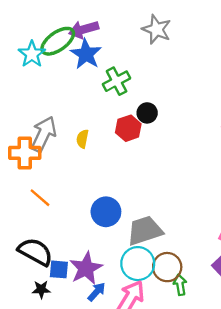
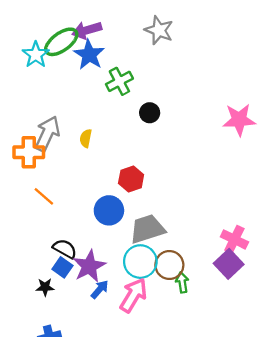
red hexagon: (128, 128) -> (131, 179), moved
black semicircle: (35, 252) -> (65, 249), moved, size x0.7
blue square: (59, 269) -> (62, 267), turned 30

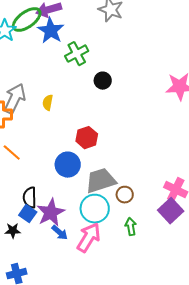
black semicircle: (65, 249) -> (30, 198), turned -120
brown circle: (169, 265) -> (125, 195), moved, size x0.7
blue arrow: (100, 289) -> (60, 233), turned 90

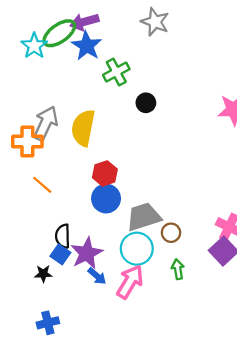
yellow semicircle: (48, 103) -> (83, 128), size x2.0
red hexagon: (87, 138) -> (105, 173), moved

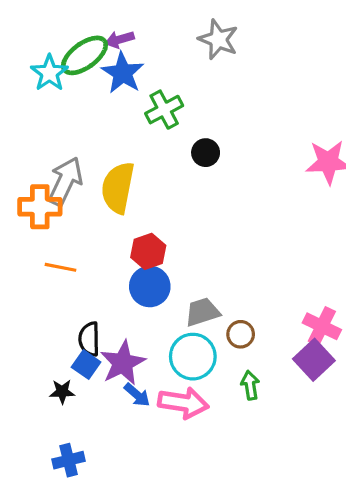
purple arrow: (84, 22) -> (120, 39), size x0.7
orange line: (42, 185) -> (61, 267), turned -30
gray trapezoid: (144, 217) -> (202, 312), size x0.7
pink arrow: (130, 282) -> (183, 403), turned 68

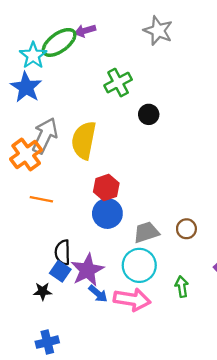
blue star: (123, 73) -> (26, 87), moved
orange cross: (40, 207) -> (26, 154), turned -36
brown circle: (241, 334) -> (186, 229), moved

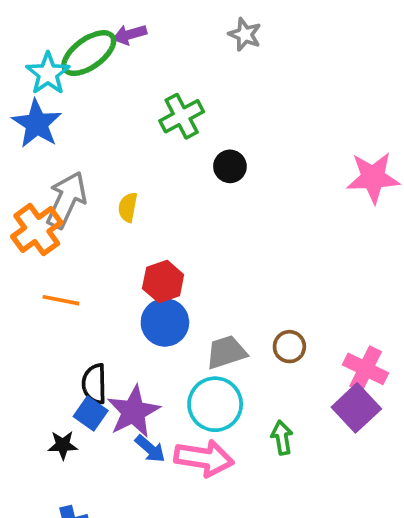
gray star: (158, 31) -> (245, 34), size x0.7
yellow semicircle: (84, 140) -> (128, 207), size x0.5

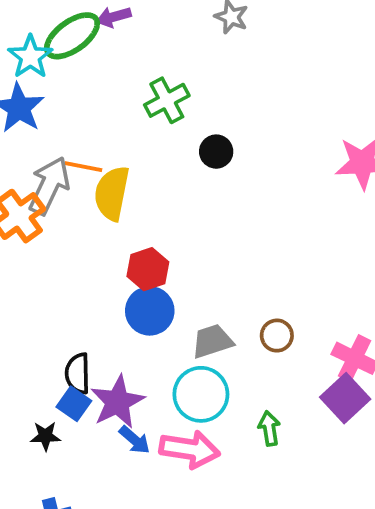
yellow semicircle: (128, 207) -> (112, 193), size x1.8
orange line: (61, 300) -> (83, 167), moved

